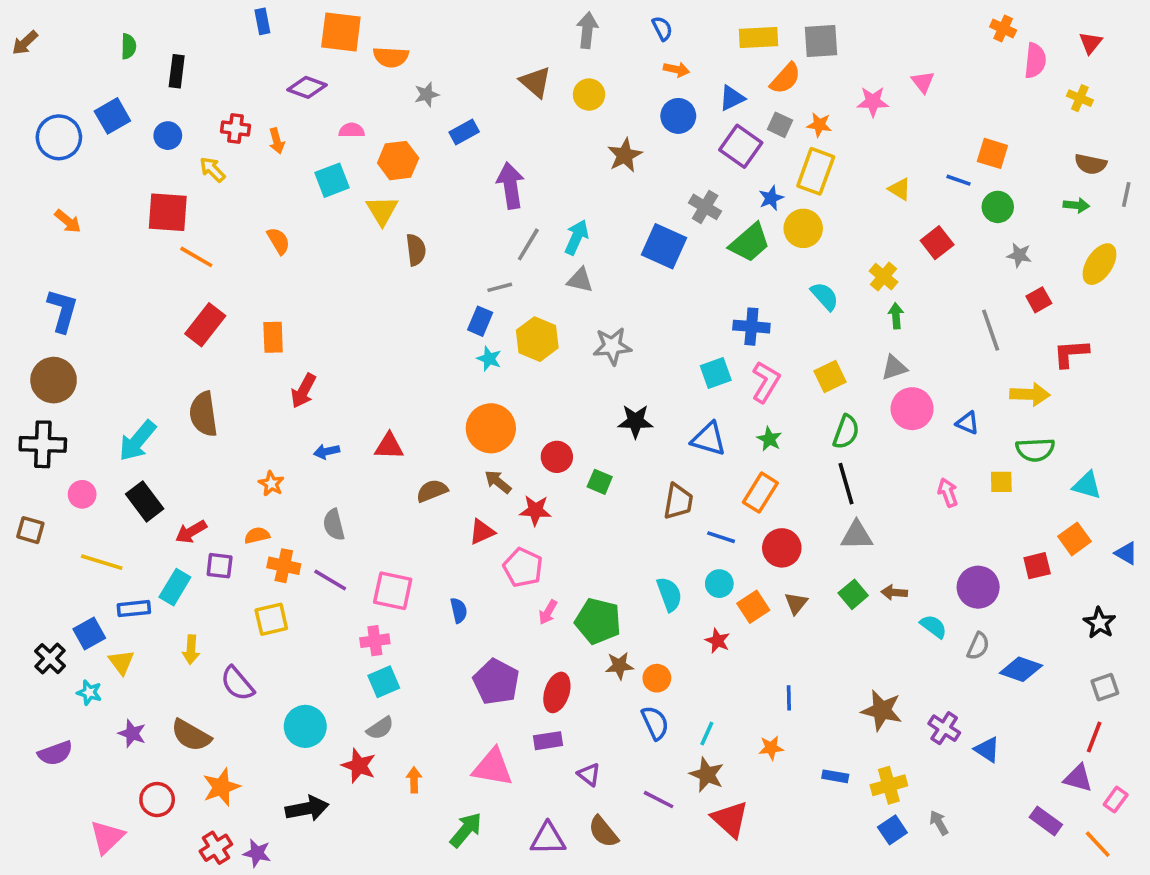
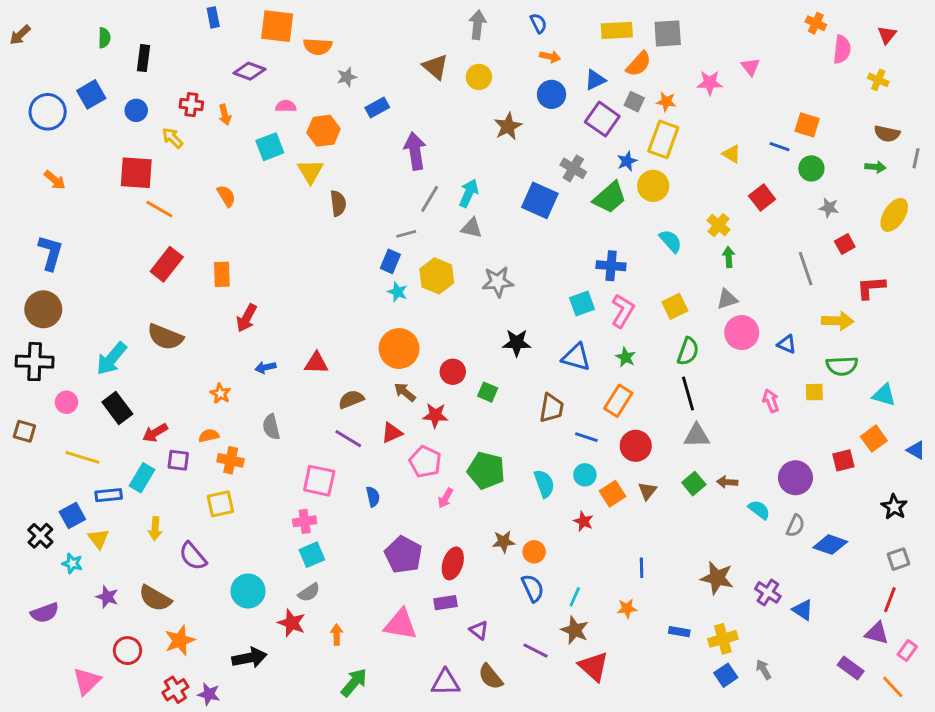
brown semicircle: (203, 414) -> (165, 337), turned -60
purple line: (330, 580) -> (348, 439), moved
green pentagon: (598, 621) -> (486, 470), moved
green arrow: (466, 830) -> (354, 682), moved

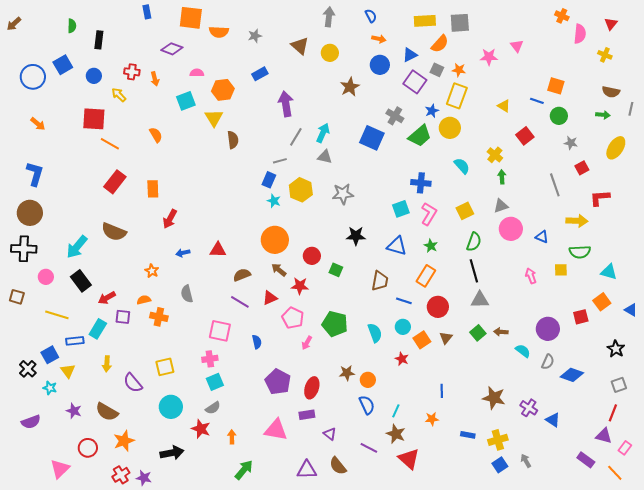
gray star: (347, 77) -> (255, 36), moved
yellow square: (220, 504) -> (165, 367), moved

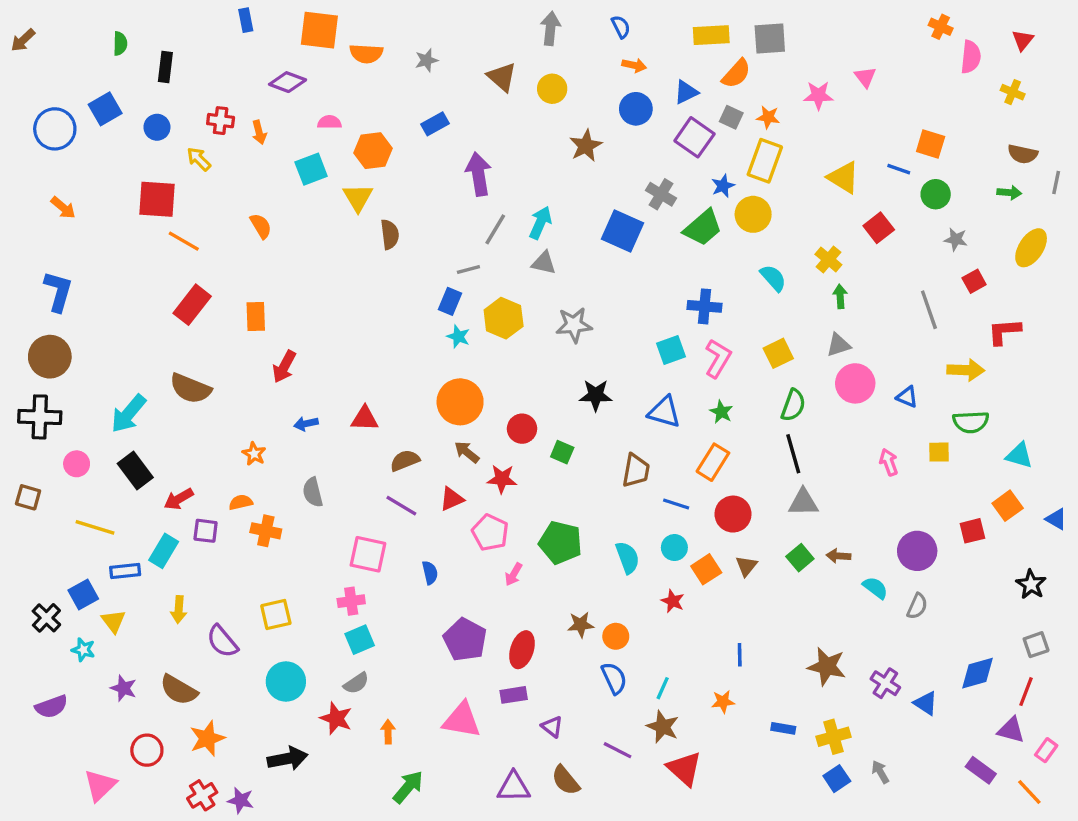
yellow triangle: (504, 106) -> (844, 177), size x1.5
blue diamond: (572, 375) -> (977, 673), moved, turned -35

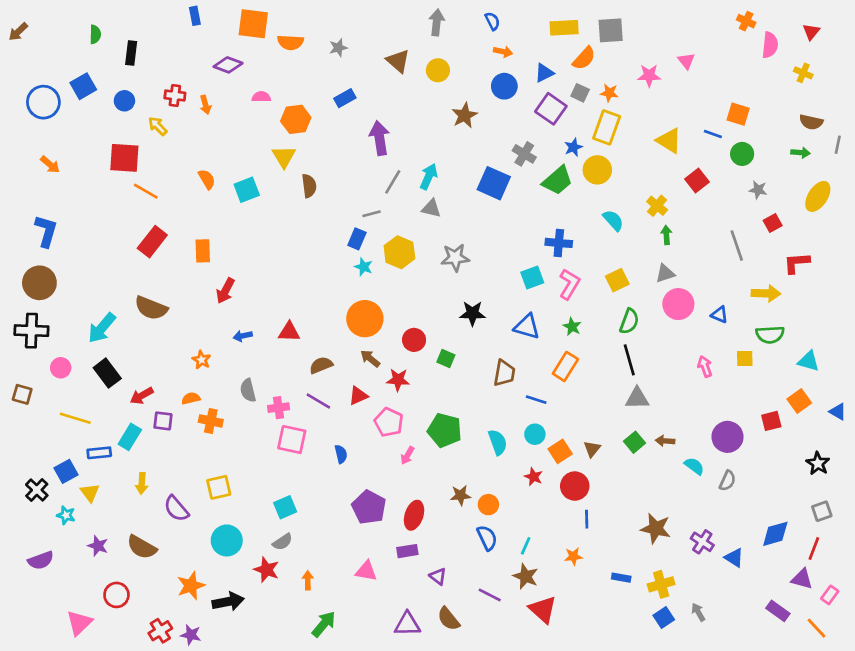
cyan square: (311, 169) -> (247, 190), moved
red circle: (733, 514) -> (575, 486), moved
pink cross: (351, 601) -> (279, 408), moved
pink triangle: (462, 720) -> (366, 571), size x0.7
orange star: (207, 738) -> (191, 586), moved

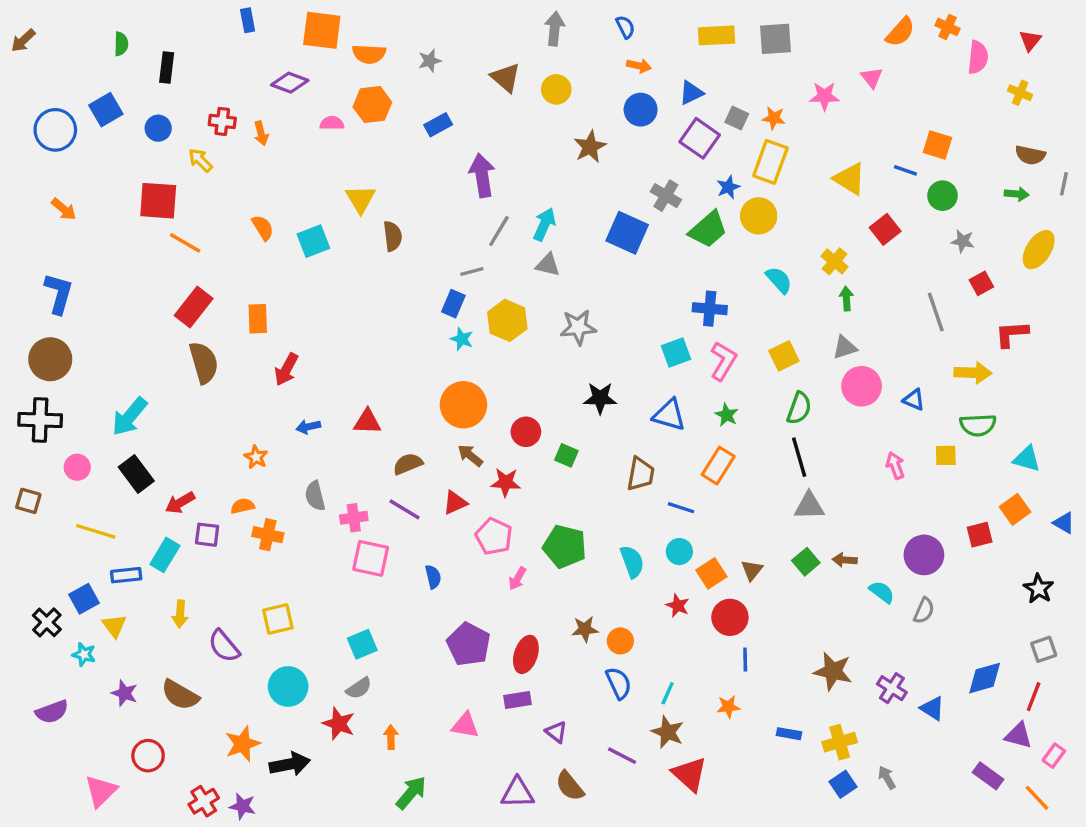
orange semicircle: (584, 58) -> (900, 32), moved
orange hexagon: (296, 119) -> (372, 105), moved
brown semicircle: (151, 308) -> (204, 363), moved, turned -128

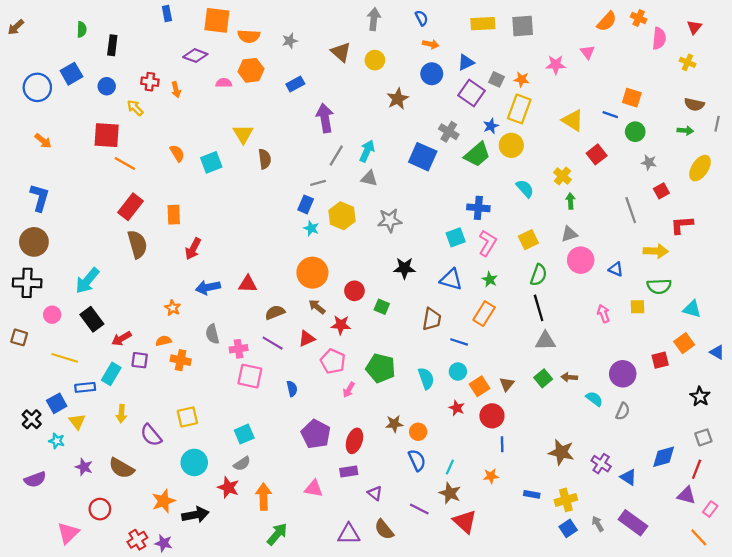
blue arrow: (308, 427) -> (208, 287), size x1.5
orange arrow: (391, 737) -> (264, 497), size x1.6
purple rectangle: (988, 776) -> (633, 523), moved, size x1.4

